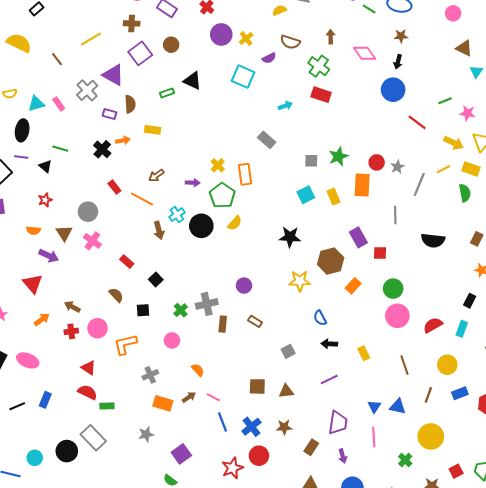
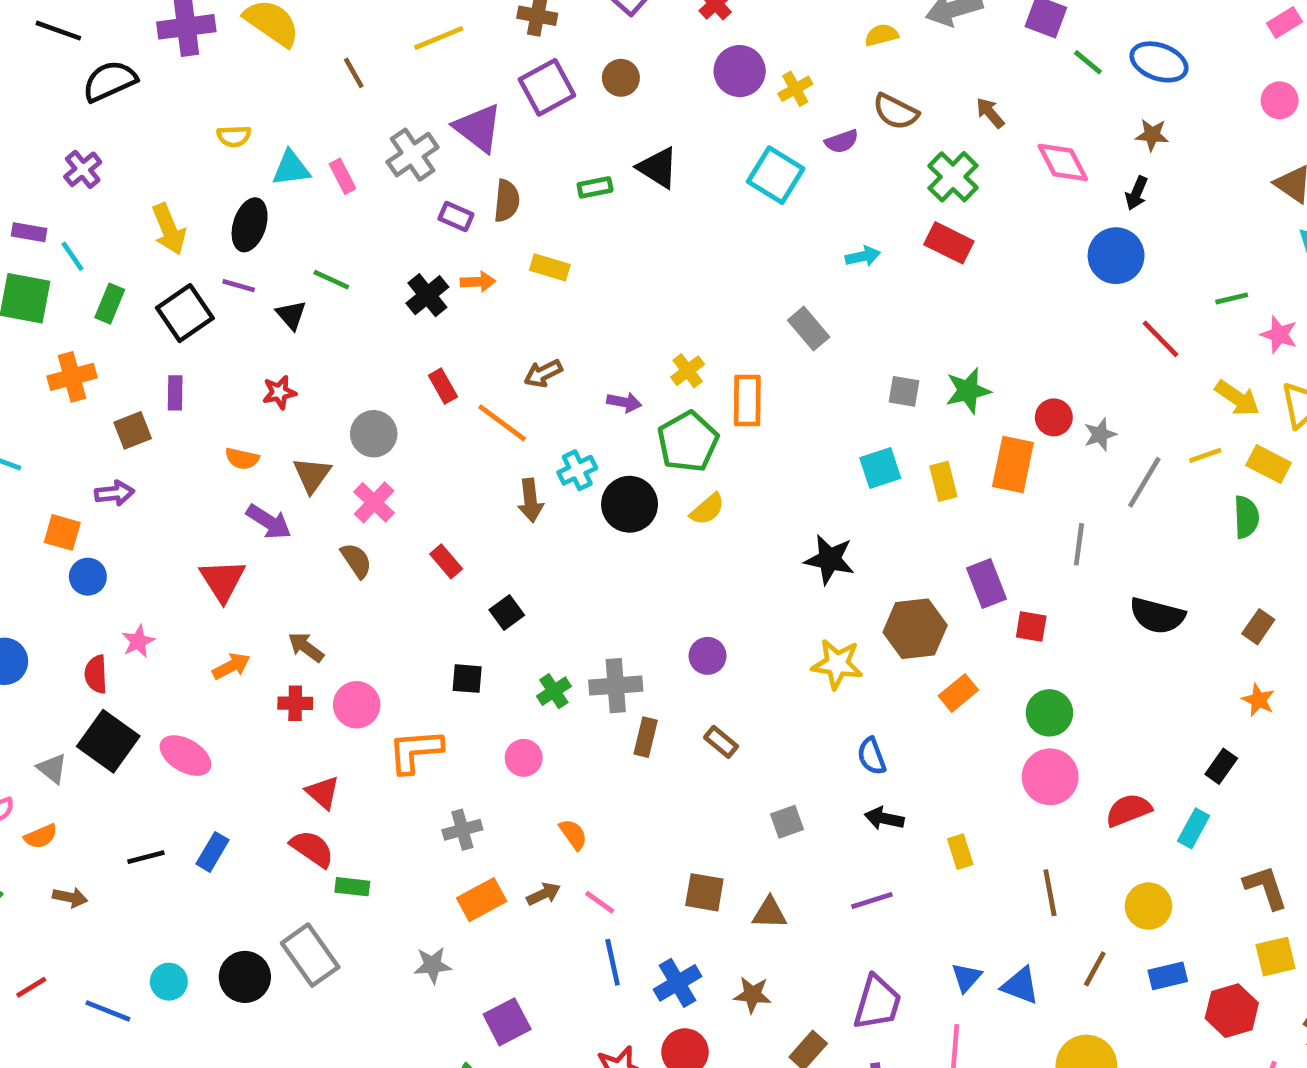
brown arrow: (331, 37) -> (990, 113), turned -48
brown semicircle: (116, 295) -> (356, 560), moved
orange rectangle: (163, 403) -> (482, 900), turned -54

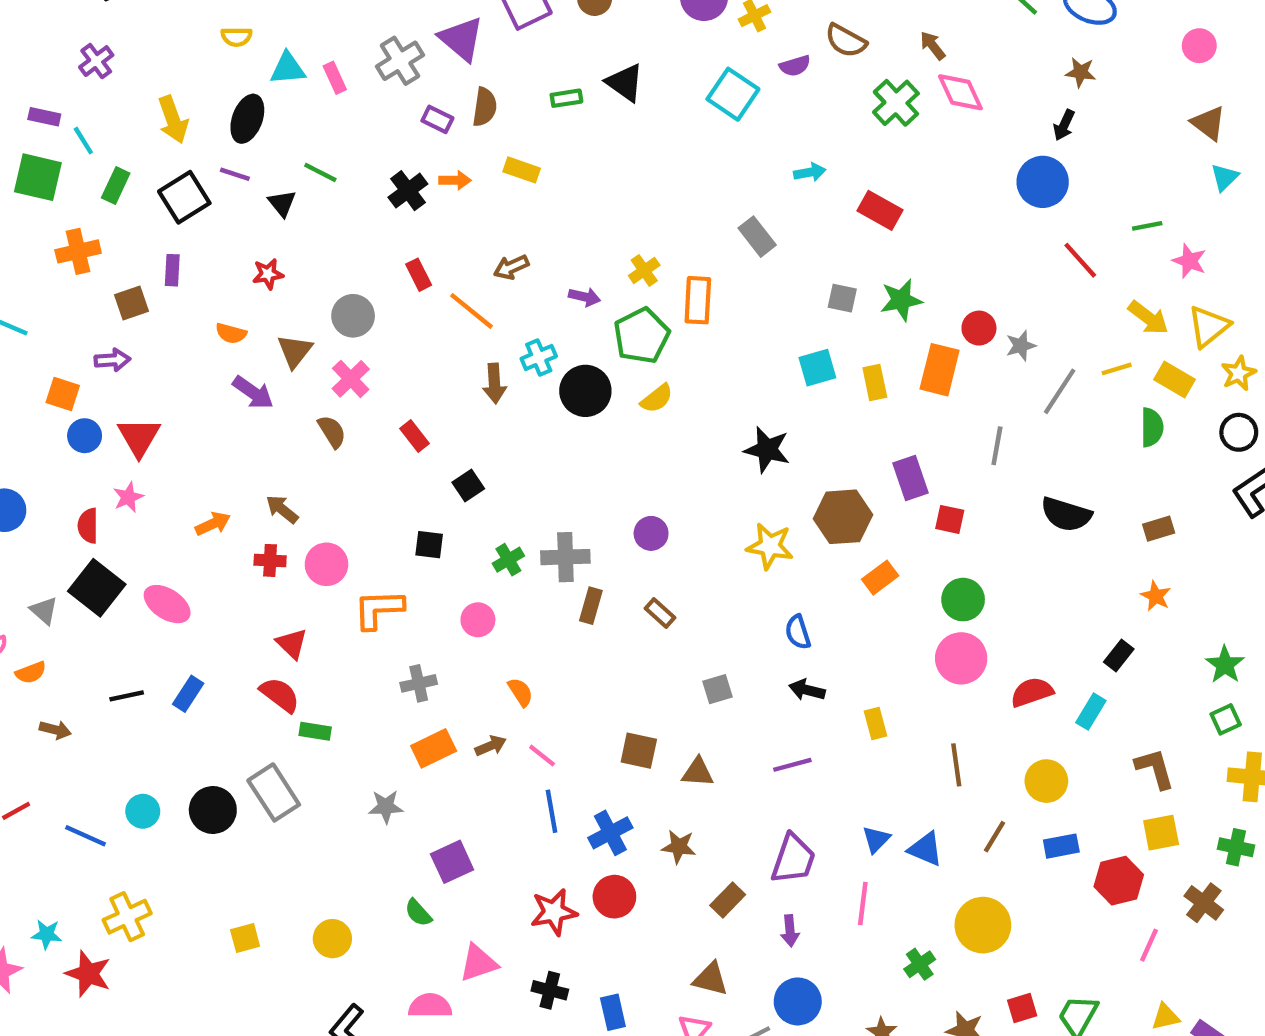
pink diamond: (1063, 162) -> (960, 92), moved
red rectangle: (949, 243) -> (880, 210), moved
red triangle: (222, 580) -> (139, 437), moved
brown rectangle: (1258, 627) -> (1159, 529), turned 36

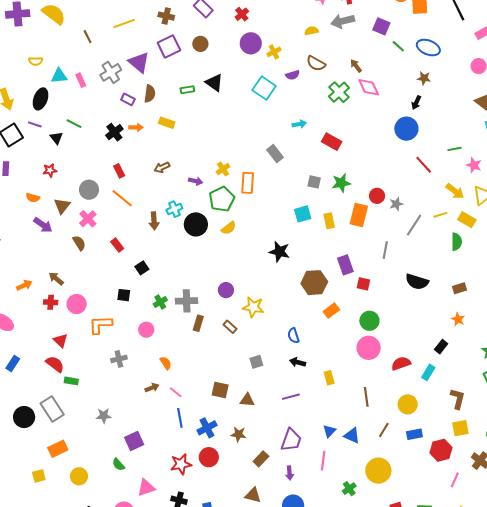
orange line: (472, 311) -> (122, 198), moved
yellow star: (770, 546) -> (253, 307), moved
orange rectangle: (434, 748) -> (58, 449), moved
brown L-shape: (1155, 769) -> (458, 399), turned 30

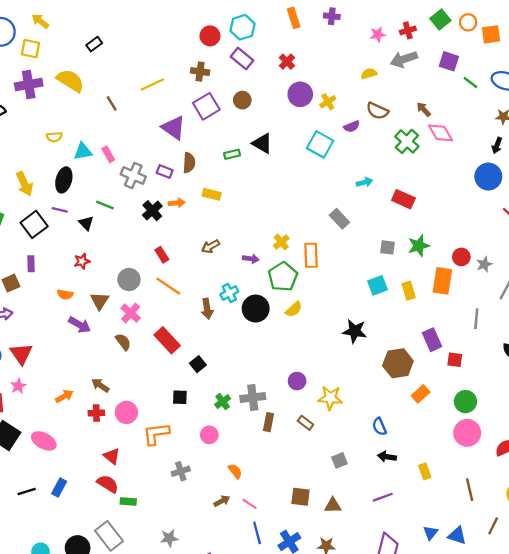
gray cross: (111, 72) -> (133, 175), moved, turned -30
red rectangle: (117, 245) -> (167, 340), size x1.6

